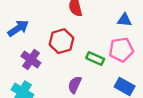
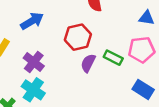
purple cross: (31, 60) -> (34, 62), moved
purple semicircle: (75, 85) -> (88, 63), moved

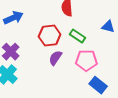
pink pentagon: (142, 50) -> (86, 60), moved
green rectangle: (113, 58) -> (78, 36), moved

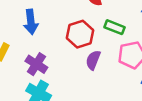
blue arrow: (13, 18) -> (31, 22), turned 120

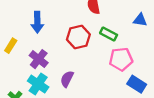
purple semicircle: (93, 60) -> (67, 79), moved

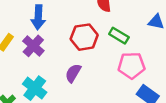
purple cross: (39, 59) -> (33, 46), moved
purple semicircle: (67, 79) -> (73, 73), moved

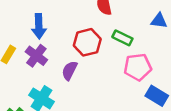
purple semicircle: (73, 73) -> (69, 71), moved

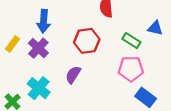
green rectangle: (122, 38) -> (131, 41), moved
purple semicircle: (69, 71) -> (73, 75), moved

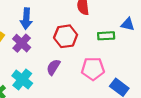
green rectangle: (131, 41) -> (106, 36), turned -35
pink pentagon: (131, 69) -> (93, 69), moved

